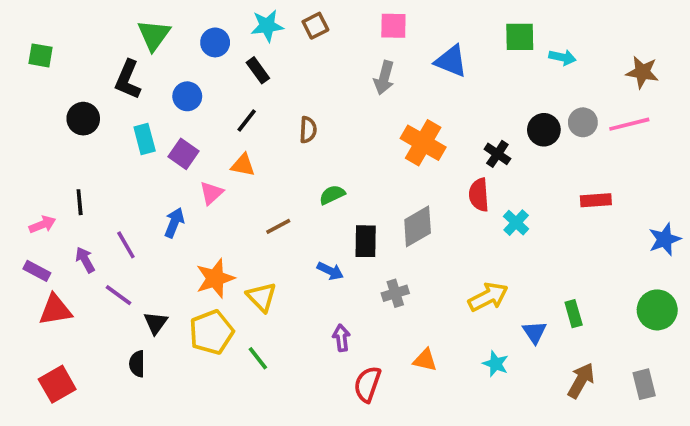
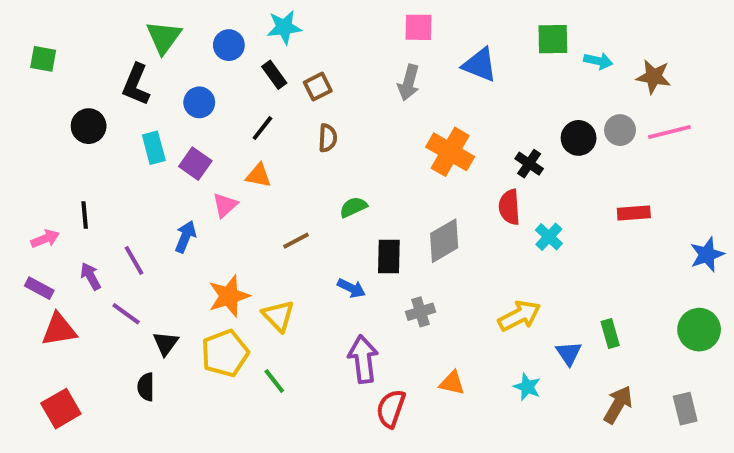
brown square: (315, 26) -> (318, 87), moved
brown star: (642, 72) -> (654, 77), moved
purple arrow: (341, 338) -> (363, 359), size x1.6

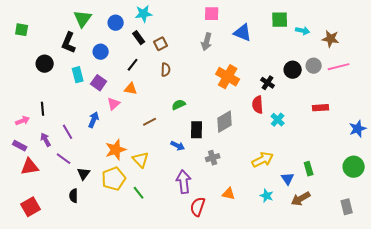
brown arrow: (618, 405) -> (301, 199), moved, turned -150

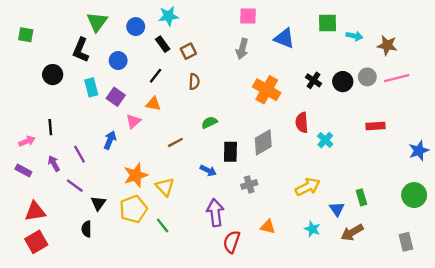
black cross: (268, 83) -> (314, 80), moved
red triangle: (30, 167) -> (35, 211), moved

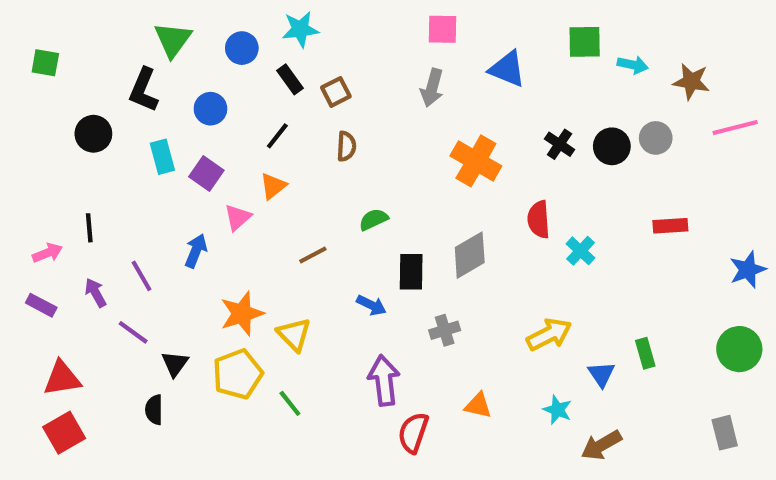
pink line: (397, 78) -> (735, 128), moved
orange triangle: (153, 104) -> (273, 186), turned -49
brown arrow: (352, 232) -> (601, 445), moved

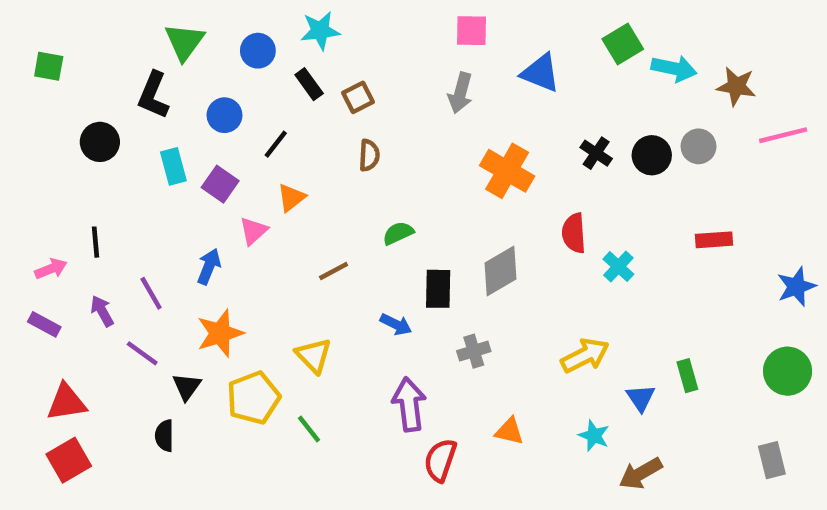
green square: (585, 42) -> (623, 44), turned -30
cyan arrow: (633, 65) -> (674, 68), size x1.4
black line: (277, 136) -> (276, 144), moved
orange star: (242, 314) -> (220, 333), moved

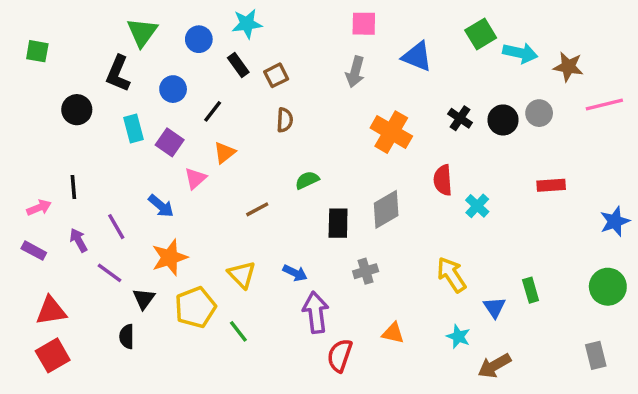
blue arrow: (209, 267) -> (161, 206), turned 108
blue arrow: (396, 324) -> (295, 273), moved
yellow arrow: (585, 356) -> (451, 275), turned -96

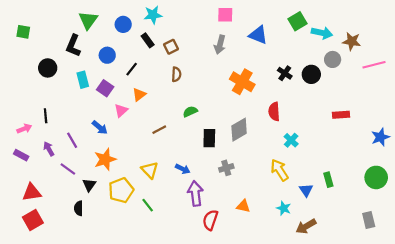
gray circle: (539, 113) -> (333, 59), moved
cyan cross: (477, 206) -> (291, 140), moved

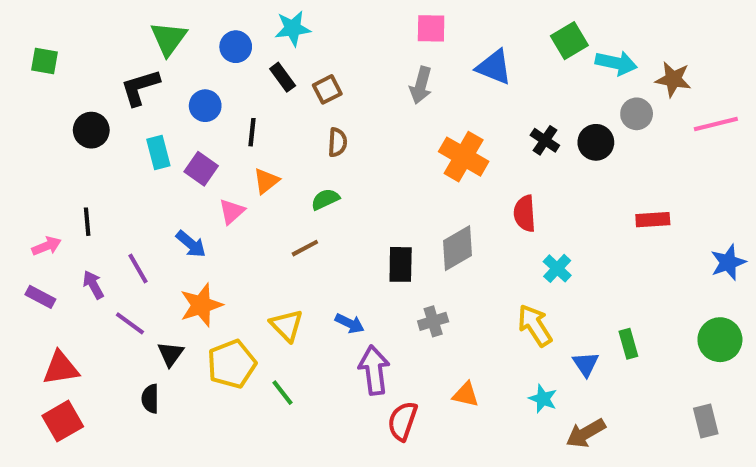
black L-shape: (73, 46) -> (140, 87), turned 50
black line: (132, 69) -> (252, 132), turned -32
green semicircle: (190, 112) -> (325, 199), moved

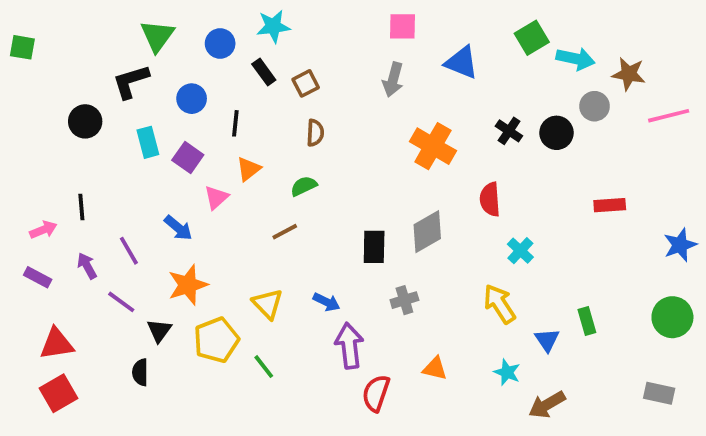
green square: (44, 61) -> (22, 47), moved
gray rectangle: (706, 421) -> (659, 393), turned -64

